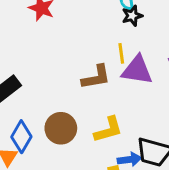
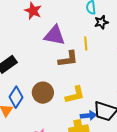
black star: (132, 16) -> (101, 22), moved
purple triangle: (137, 70) -> (55, 35), moved

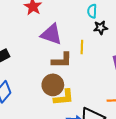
brown circle: (43, 93) -> (53, 85), moved

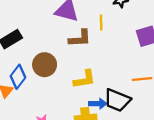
brown circle: (53, 85) -> (45, 65), moved

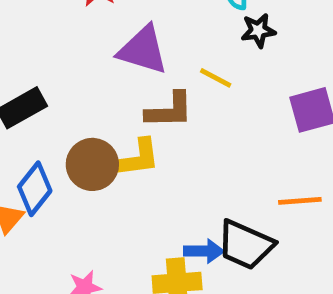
yellow line: (101, 23) -> (216, 78), turned -63
yellow L-shape: (84, 79) -> (136, 158), moved

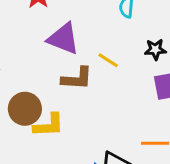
black star: (258, 30) -> (155, 49), moved
yellow L-shape: (136, 158) -> (49, 125), moved

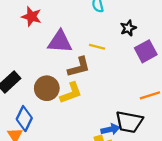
brown circle: (25, 109) -> (47, 88), moved
yellow L-shape: (49, 125) -> (71, 93), moved

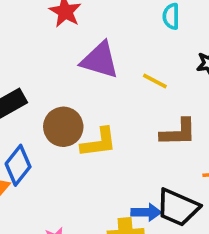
brown L-shape: (79, 67) -> (178, 132), moved

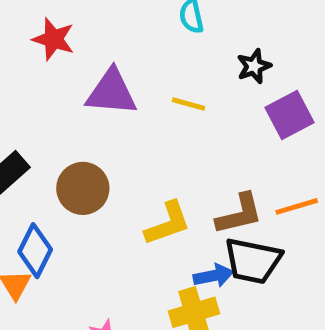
brown L-shape: (178, 132) -> (239, 214), moved
yellow L-shape: (99, 142) -> (168, 223), moved

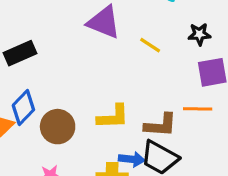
brown circle: (83, 188) -> (58, 127), moved
orange line: (297, 206) -> (198, 109), moved

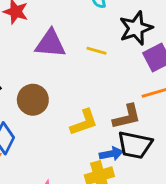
black star: (199, 34) -> (136, 28), size x1.6
brown circle: (58, 127) -> (33, 100), moved

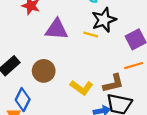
black star: (136, 28) -> (104, 20), moved
yellow L-shape: (84, 122) -> (81, 88), turned 55

